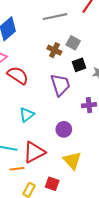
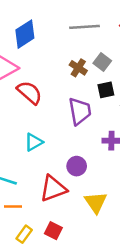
red triangle: (34, 152) -> (53, 189), moved
yellow triangle: (72, 160) -> (96, 202), moved

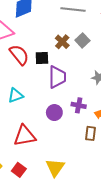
black square: (106, 90) -> (42, 58), moved
purple circle: (77, 166) -> (54, 113), moved
yellow triangle: (96, 202) -> (55, 168), moved

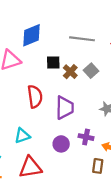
red semicircle: (19, 55) -> (35, 96), moved, turned 30
black square: (42, 58) -> (53, 63), moved
cyan triangle: (16, 95) -> (22, 136), moved

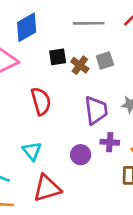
gray square: (91, 71) -> (105, 60), turned 32
purple trapezoid: (65, 108) -> (96, 110), moved
cyan triangle: (22, 136) -> (32, 151), turned -42

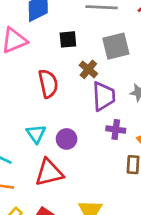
gray square: (105, 60) -> (116, 46), size x1.5
brown cross: (80, 65) -> (88, 69), moved
purple circle: (81, 155) -> (67, 139), moved

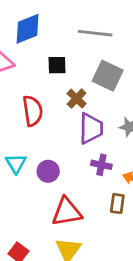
gray square: (116, 46) -> (108, 76), turned 36
red triangle: (49, 173) -> (67, 212), moved

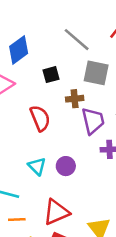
gray line: (95, 33) -> (77, 40), turned 48
brown cross: (77, 99) -> (75, 99), turned -35
red triangle: (67, 212) -> (56, 212), moved

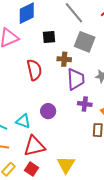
cyan triangle: (37, 166) -> (23, 121), moved, turned -35

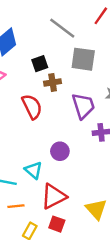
brown cross: (64, 59) -> (53, 82), moved
cyan triangle: (23, 121) -> (33, 170), turned 35

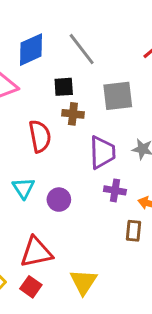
gray line: (62, 28) -> (82, 49), moved
gray square: (83, 59) -> (118, 96), turned -30
cyan triangle: (33, 170) -> (23, 188), moved

